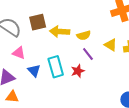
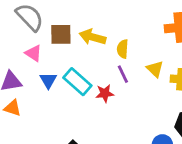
brown square: (38, 22) -> (61, 34), moved
yellow semicircle: (84, 35) -> (123, 49), turned 96
cyan rectangle: (56, 67) -> (77, 82), turned -45

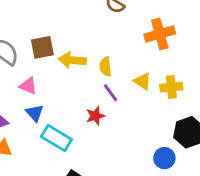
brown square: (61, 34) -> (42, 47), moved
pink triangle: (33, 53) -> (28, 86), moved
cyan rectangle: (77, 82) -> (56, 138), moved

